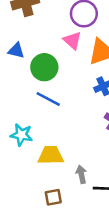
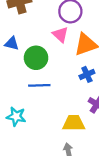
blue line: (48, 99) -> (39, 85), turned -30
yellow trapezoid: (51, 155) -> (74, 123), moved

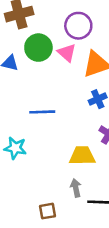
green circle: (36, 58) -> (38, 48), moved

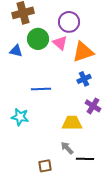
gray arrow: (76, 188) -> (67, 148), turned -32

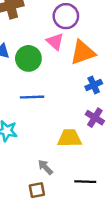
green circle: (38, 39) -> (28, 58), moved
blue cross: (84, 79) -> (94, 85), moved
gray arrow: (67, 148) -> (45, 167), moved

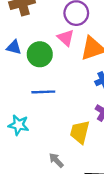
yellow trapezoid: (70, 138) -> (80, 132), turned -75

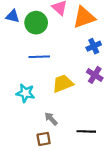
cyan star: (19, 125) -> (25, 93), moved
yellow trapezoid: (80, 132) -> (63, 83), moved, turned 55

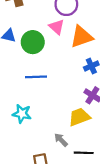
yellow trapezoid: (63, 83) -> (79, 117), moved
gray arrow: (51, 119) -> (61, 140), moved

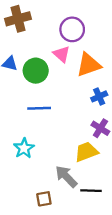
cyan star: (22, 114) -> (24, 148), turned 30
gray arrow: (61, 140) -> (66, 176), size x1.5

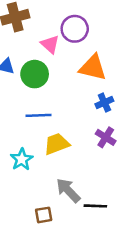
pink triangle: (62, 54) -> (50, 44), moved
orange triangle: (89, 65) -> (93, 68), turned 32
yellow trapezoid: (86, 152) -> (57, 144), moved

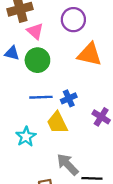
pink triangle: (50, 44) -> (35, 31), moved
blue cross: (104, 102) -> (69, 98), moved
yellow trapezoid: (57, 144) -> (57, 123), turned -95

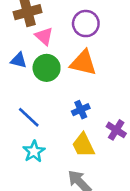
orange triangle: (90, 54) -> (83, 63), moved
blue line: (41, 97) -> (29, 117), moved, turned 45
yellow trapezoid: (57, 123) -> (83, 145), moved

